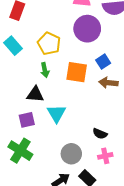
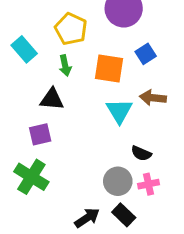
cyan rectangle: (13, 46) -> (24, 49), moved
brown arrow: (108, 83) -> (153, 98), moved
cyan triangle: (56, 113) -> (119, 111), moved
gray circle: (71, 154) -> (118, 181), moved

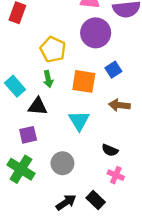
cyan rectangle: (24, 49) -> (15, 86), moved
cyan triangle: (119, 111) -> (79, 121), moved
gray circle: (118, 181) -> (62, 163), moved
pink cross: (149, 184) -> (116, 175), turned 35

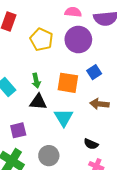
yellow pentagon: (53, 49) -> (41, 40), moved
black triangle: (38, 106) -> (38, 102), moved

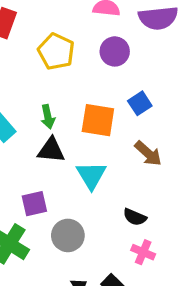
purple circle: (78, 40) -> (115, 51), size x0.7
brown arrow: (99, 104) -> (148, 154), turned -144
purple square: (18, 130) -> (34, 204), moved

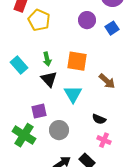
yellow pentagon: (56, 51) -> (39, 20), moved
blue square: (140, 103) -> (112, 28), moved
black triangle: (51, 150) -> (49, 79), turned 42

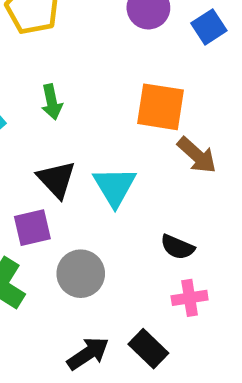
orange square: (77, 61) -> (161, 107), moved
black triangle: (49, 79) -> (57, 179), moved
pink cross: (104, 140) -> (190, 298), turned -32

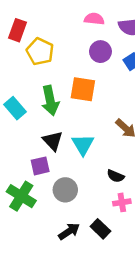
green arrow: (52, 102) -> (50, 101), size x1.6
orange square: (161, 107) -> (83, 89), moved

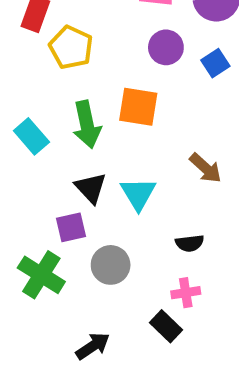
black semicircle: (116, 176) -> (190, 243), turned -30
pink cross: (122, 202) -> (186, 293), moved
black arrow: (69, 231) -> (93, 346), moved

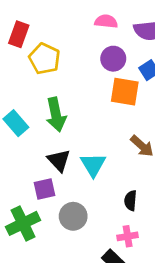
orange square: (138, 107) -> (125, 92), moved
black semicircle: (190, 243) -> (130, 201), turned 102
green cross: (41, 275) -> (23, 223), turned 32

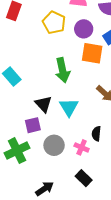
yellow pentagon: (44, 59) -> (54, 23), moved
green arrow: (56, 115) -> (63, 70), moved
pink cross: (128, 236) -> (82, 147), moved, turned 32

